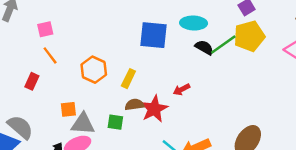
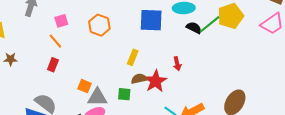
orange line: (50, 55) -> (55, 41), moved
orange hexagon: (94, 70) -> (99, 25), moved
red arrow: (181, 89) -> (177, 64), turned -72
orange square: (68, 109) -> (85, 86), turned 32

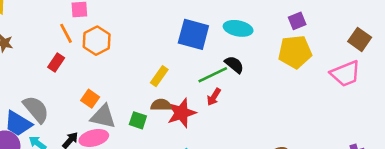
green line: (210, 24) -> (213, 75), moved
orange hexagon: (99, 25) -> (97, 41), moved
black semicircle: (194, 28) -> (234, 65), moved
red arrow: (177, 64) -> (214, 97), turned 32

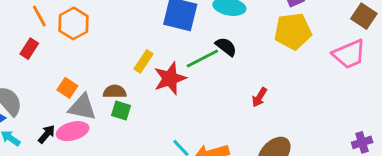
red arrow: (214, 97) -> (259, 97), moved
brown semicircle: (161, 105) -> (115, 92), moved
red star: (181, 113) -> (170, 78), moved

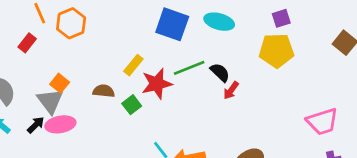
black semicircle: (226, 47) -> (220, 72), moved
pink trapezoid: (349, 54) -> (322, 122), moved
red arrow: (259, 97) -> (231, 90), moved
gray triangle: (82, 107) -> (50, 101), moved, turned 36
green square: (121, 110) -> (132, 105), moved, turned 30

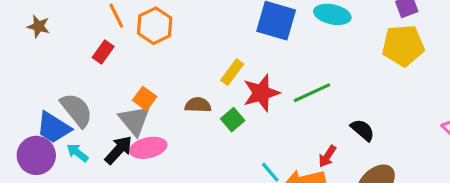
green line: (189, 68) -> (312, 93), moved
black semicircle: (220, 72) -> (363, 130), moved
red arrow: (231, 90) -> (327, 156), moved
black arrow: (36, 125) -> (119, 150), size x1.4

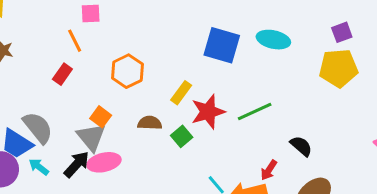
orange hexagon: (155, 26) -> (127, 71), moved

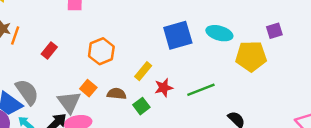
orange line: (75, 41) -> (15, 36), moved, turned 42
blue square: (222, 45) -> (178, 35), turned -36
yellow pentagon: (338, 68) -> (251, 56), moved
red star: (208, 112) -> (164, 88), size x0.7
orange square: (101, 117) -> (88, 88), moved

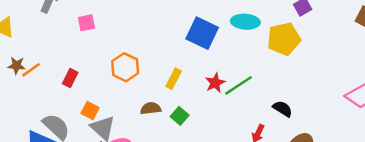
blue square: (178, 35) -> (202, 33), turned -36
orange line: (15, 36) -> (31, 70), turned 48
orange square: (88, 88) -> (90, 110), moved
red star: (164, 88) -> (215, 83), moved

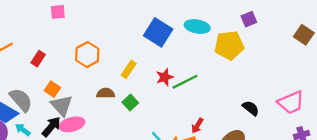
black semicircle: (283, 109) -> (251, 108), moved

